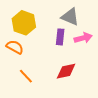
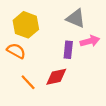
purple rectangle: (60, 37) -> (68, 50), moved
red diamond: (66, 71) -> (56, 77), moved

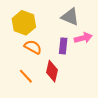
orange semicircle: (16, 51) -> (33, 47), moved
red diamond: (56, 77) -> (52, 71), turned -65

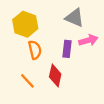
orange semicircle: (33, 47) -> (35, 50), turned 48

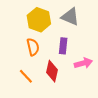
yellow hexagon: (25, 24) -> (39, 20), moved
pink arrow: (88, 40) -> (83, 63), moved

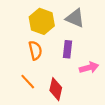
red diamond: (52, 71) -> (56, 89), moved

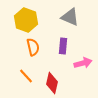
yellow hexagon: (42, 21) -> (26, 20), moved

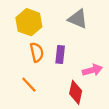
purple rectangle: (63, 46) -> (60, 54), moved
red diamond: (52, 83) -> (76, 92), moved

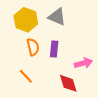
gray triangle: (78, 19) -> (57, 17), moved
red diamond: (76, 92) -> (68, 83), turned -30

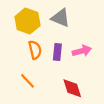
pink arrow: (83, 63) -> (82, 51), moved

